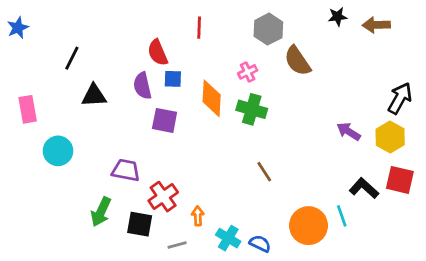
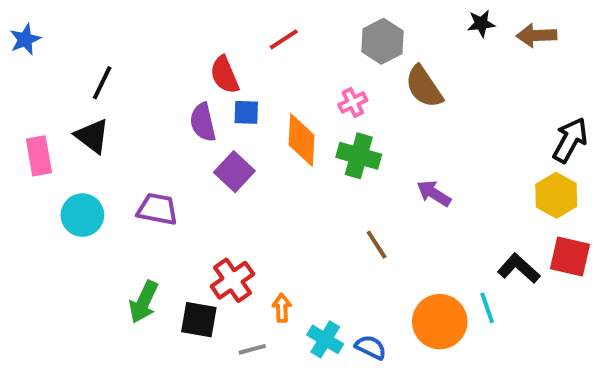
red line: (199, 28) -> (284, 39), turned 55
black triangle: (94, 95) -> (92, 136), moved, turned 40
purple square: (165, 120) -> (234, 172), turned 32
purple arrow: (349, 131) -> (434, 193), moved
purple trapezoid: (126, 170) -> (157, 209), moved

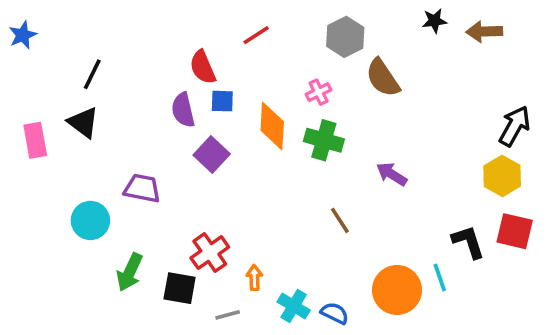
cyan circle: (82, 215) -> (90, 220), moved
black L-shape: (519, 268) -> (468, 242), turned 30

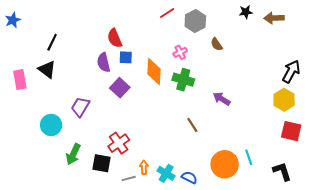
red line: (256, 35) -> (167, 13), moved
brown semicircle: (383, 78) -> (217, 44), size x0.6
purple trapezoid: (142, 188) -> (80, 107), turned -70
black L-shape: (468, 242) -> (282, 171), moved
orange arrow: (254, 277) -> (144, 167), moved

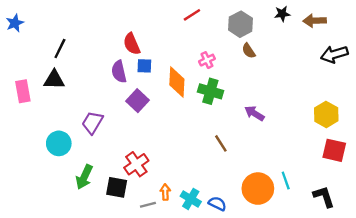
gray hexagon: (195, 21) -> (241, 24), moved
black triangle: (47, 69) -> (54, 80), turned -36
black arrow: (291, 72) -> (334, 54), moved, turned -135

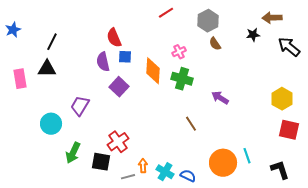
black star: (282, 14) -> (253, 35), moved
blue star: (15, 23) -> (13, 30), moved
black arrow: (334, 54) -> (289, 47), turned 55

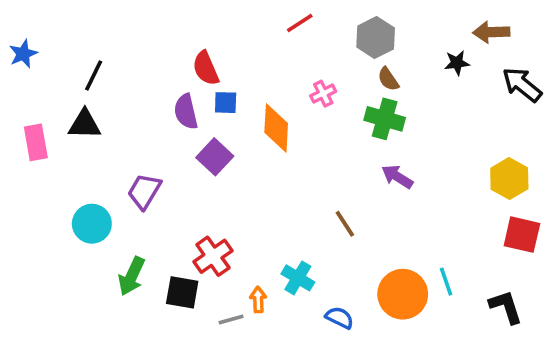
green cross: (182, 79) -> (385, 119), moved
cyan cross: (165, 172) -> (298, 278), moved

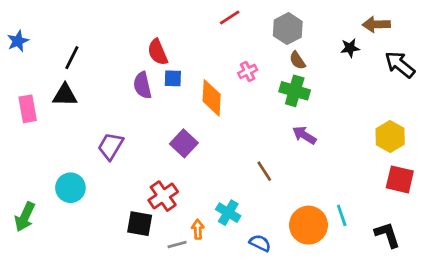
purple square: (215, 157) -> (184, 143), moved
cyan circle: (92, 224) -> (70, 188), moved
green arrow: (132, 276) -> (25, 217), moved

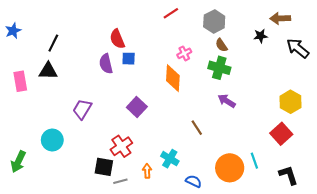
orange diamond: (212, 98) -> (173, 78), moved
red square: (400, 179) -> (281, 134), moved, turned 35
gray line: (177, 244) -> (120, 181), moved

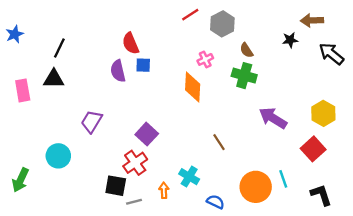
gray hexagon: (214, 21) -> (222, 24), moved
purple arrow: (227, 101) -> (273, 118), moved, size x1.4
purple square: (137, 107) -> (147, 134), moved

